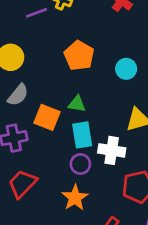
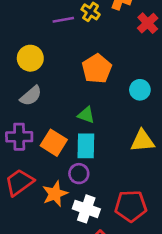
orange square: (47, 117) -> (54, 143), moved
white cross: (112, 150) -> (86, 209), moved
orange star: (75, 198) -> (55, 194), moved

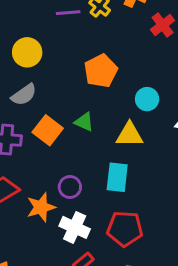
yellow triangle: (142, 141) -> (130, 135), moved
orange square: (54, 143) -> (48, 130), moved
cyan rectangle: (86, 146) -> (117, 177), moved

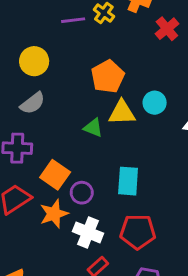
orange square: (48, 130) -> (55, 175), moved
yellow triangle: (130, 135) -> (122, 113), moved

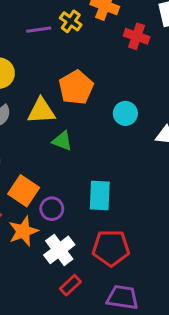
red cross: (167, 29) -> (137, 36), turned -30
yellow triangle: (122, 113) -> (41, 111), moved
white cross: (88, 232) -> (59, 250), turned 32

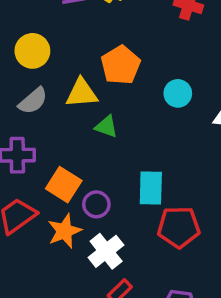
red pentagon: (111, 248) -> (179, 227), moved

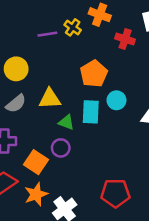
orange pentagon: (121, 65) -> (94, 74), moved
cyan rectangle: (151, 188) -> (91, 112), moved
purple circle: (96, 204) -> (61, 148), moved

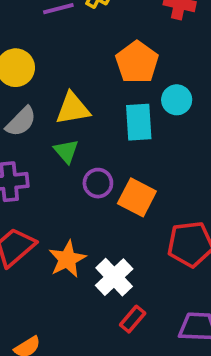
green triangle: (66, 122) -> (66, 151), moved, turned 35
orange square: (36, 162) -> (137, 197), moved

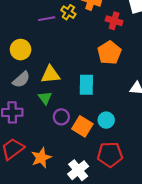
orange pentagon: (137, 62) -> (109, 53), moved
cyan circle: (177, 100) -> (106, 120), moved
white cross: (114, 277) -> (78, 170), moved

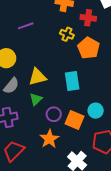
yellow cross: (68, 12) -> (67, 34), moved
green triangle: (45, 98) -> (36, 99), turned 32
orange star: (41, 158) -> (49, 139), moved

